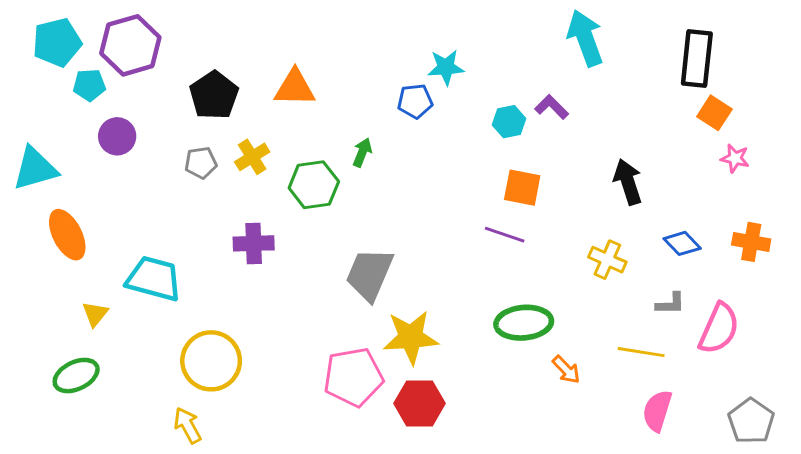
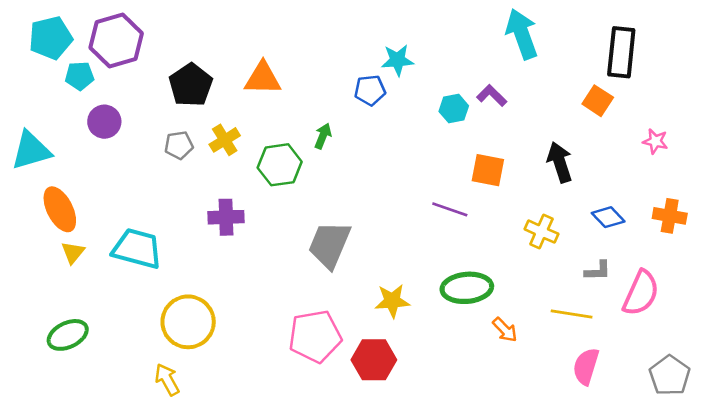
orange square: (714, 113) -> (598, 101), moved
orange square: (522, 188) -> (488, 170), moved
yellow triangle: (95, 314) -> (73, 253), moved
yellow star: (411, 337) -> (392, 301), moved, size x0.7

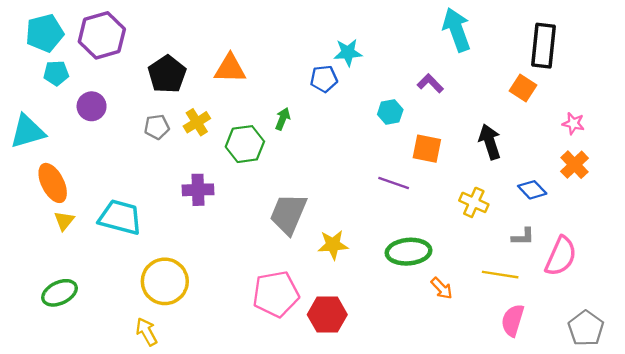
cyan pentagon: (79, 76) -> (56, 73), moved
cyan hexagon: (454, 109) -> (390, 112), moved
orange cross: (670, 216) -> (574, 165), moved, turned 36
yellow star: (392, 301) -> (333, 245), moved

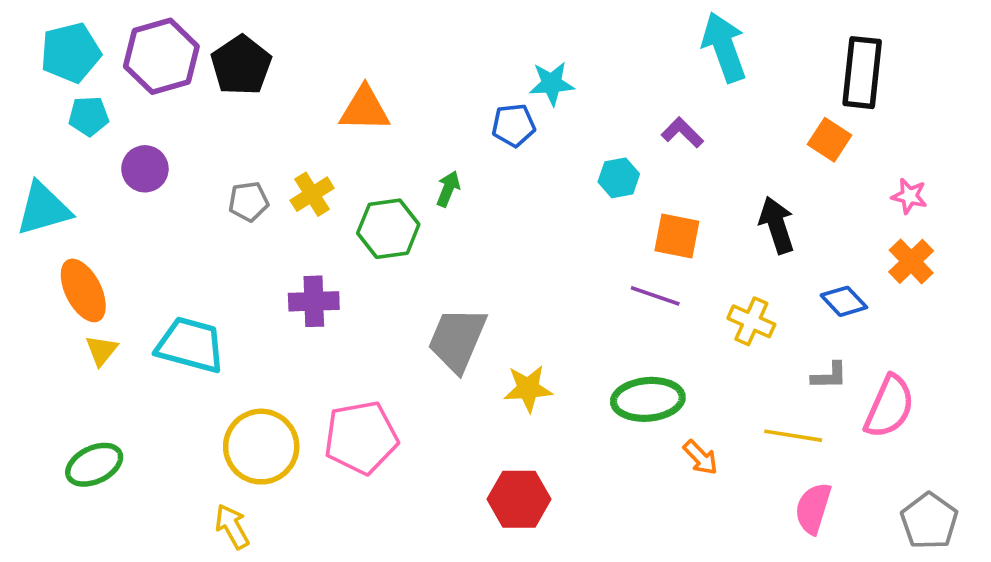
black pentagon: (167, 74) -> (241, 65), moved
purple line: (394, 183) -> (655, 296), moved
pink pentagon: (276, 294) -> (361, 438), moved

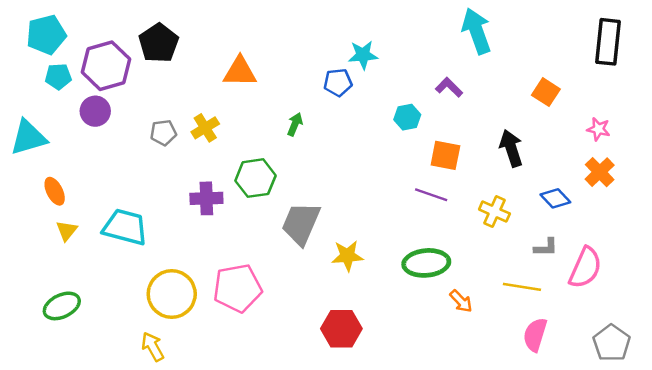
purple hexagon: (161, 56) -> (106, 66), moved
black rectangle: (862, 73) -> (608, 42), moved
green hexagon: (388, 229) -> (255, 178), moved
orange ellipse: (83, 290) -> (55, 191), size x0.7

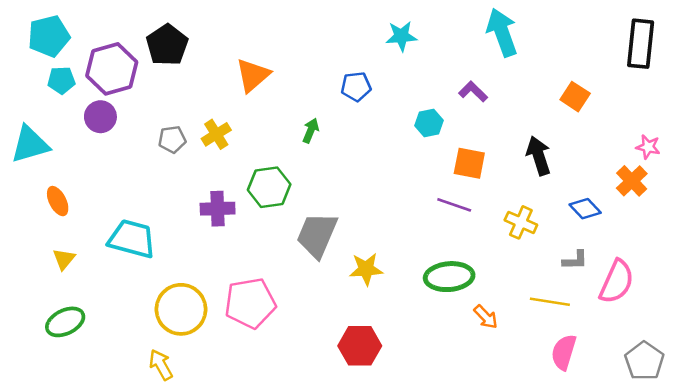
cyan star: (363, 55) -> (401, 36), moved
orange triangle: (240, 72) -> (253, 75), turned -42
pink star: (598, 129) -> (648, 147), moved
yellow triangle: (67, 231) -> (64, 259), moved

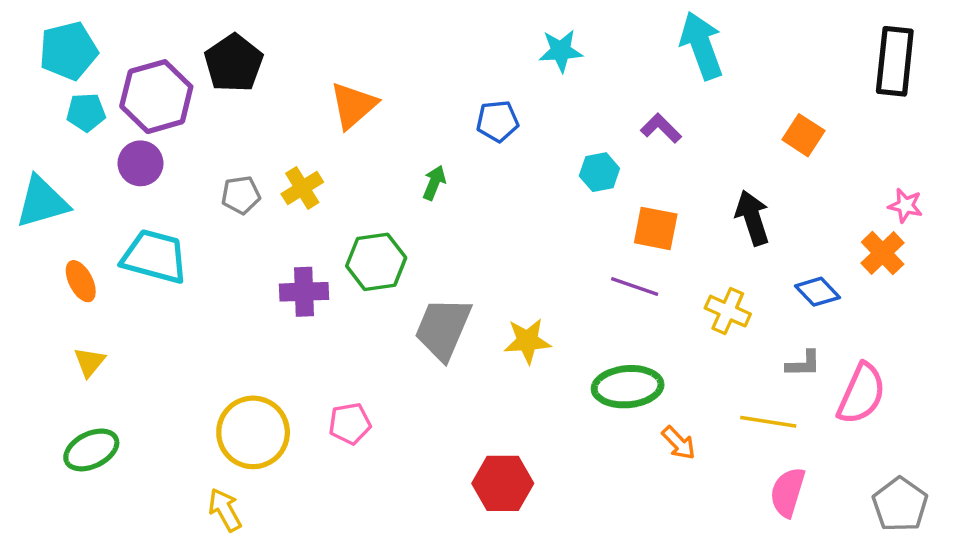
cyan trapezoid: (132, 239) -> (155, 257), moved
yellow star: (366, 269) -> (527, 341), moved
pink pentagon: (250, 303) -> (350, 424), size x0.6

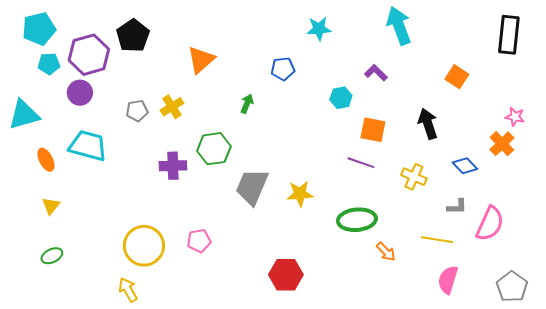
green ellipse: (91, 450) -> (52, 256), size x0.7

